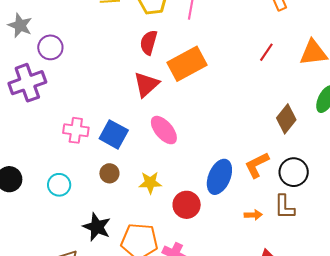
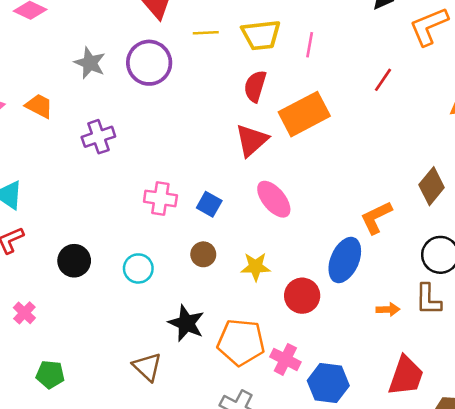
purple circle: (50, 47) -> (149, 63), moved, size x1.4
red line: (266, 52) -> (383, 80), moved
purple cross: (27, 83) -> (98, 137), size x0.7
blue square: (114, 134) -> (209, 204), size x0.7
orange L-shape: (257, 165) -> (376, 217), moved

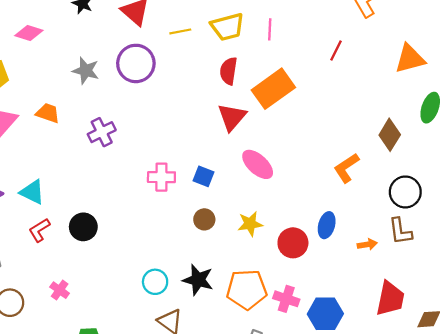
blue ellipse: (345, 260) -> (327, 225), moved, size x0.7
black circle: (74, 261) -> (83, 227), moved
cyan circle: (138, 268) -> (155, 282), moved

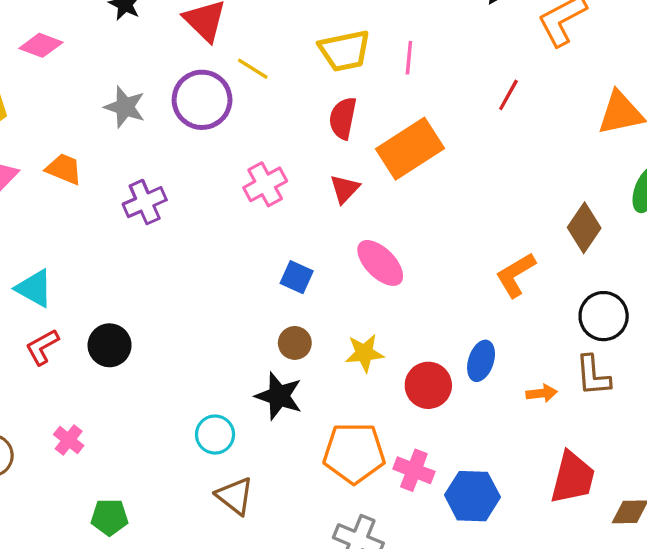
yellow line: (180, 31) -> (253, 69), moved, turned 40
red triangle: (232, 117) -> (345, 189), size x0.7
pink cross: (161, 177) -> (265, 184), moved, turned -32
black star: (198, 280) -> (279, 396), moved

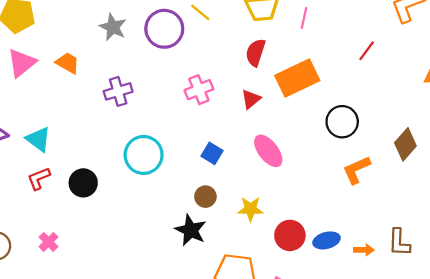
black circle: (604, 316) -> (342, 122), moved
blue ellipse: (481, 361) -> (327, 240), moved, turned 50
cyan circle: (215, 435) -> (144, 155), moved, size x1.5

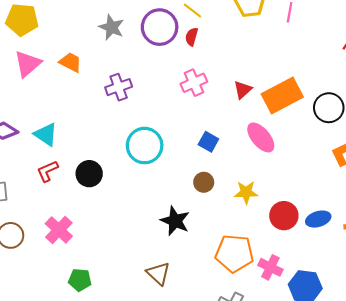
red semicircle: (255, 52) -> (192, 37), moved, size x0.7
orange rectangle: (297, 78) -> (282, 95), moved
black star: (191, 230) -> (175, 221), moved
pink cross: (49, 242) -> (59, 230), size x1.5

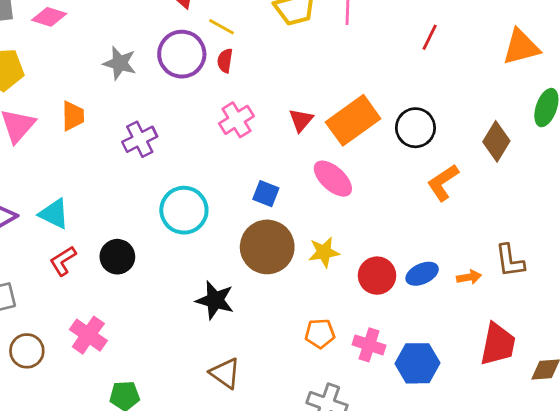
orange trapezoid: (70, 62) -> (73, 116), turned 70
brown circle: (204, 182) -> (267, 247), size x2.0
black star: (175, 221) -> (215, 300), moved
orange pentagon: (234, 253) -> (320, 333), size x0.6

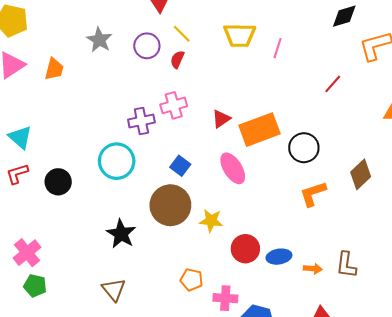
purple circle: (182, 54) -> (147, 46), size x0.7
purple cross: (140, 139) -> (141, 121), moved
pink cross: (88, 335) -> (27, 253), moved
pink cross: (369, 345) -> (225, 298), turned -30

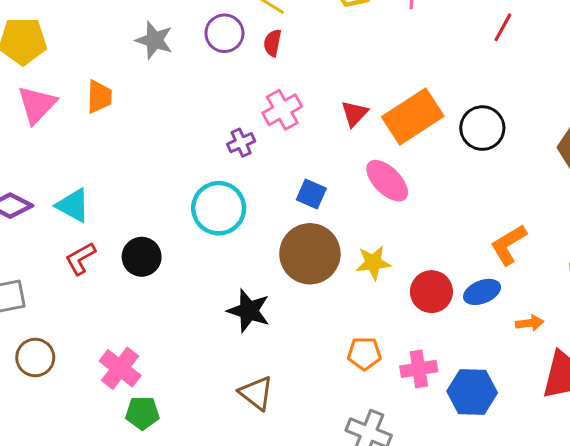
purple cross: (141, 121) -> (241, 143), size x0.7
orange L-shape: (313, 194) -> (509, 245), moved
orange arrow: (313, 269) -> (530, 323), moved

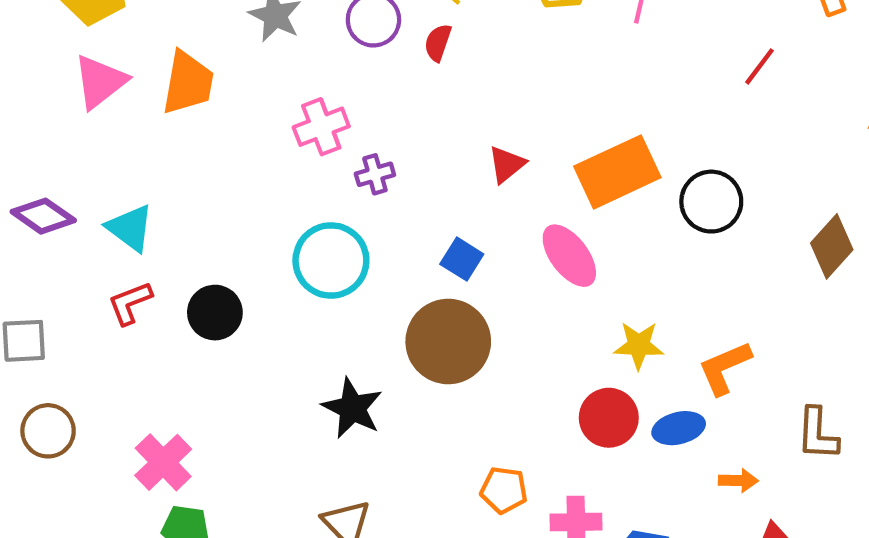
orange trapezoid: (99, 97) -> (188, 83), size x1.4
pink cross: (282, 110) -> (321, 127), moved
red triangle: (354, 114) -> (507, 164), moved
yellow star: (373, 263) -> (639, 345), moved

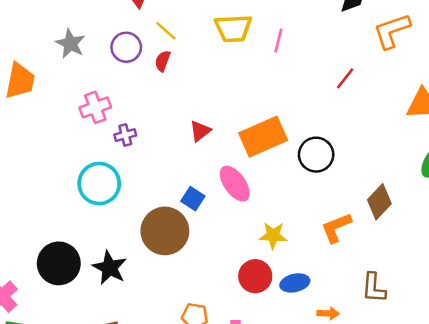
brown diamond: (832, 246) -> (379, 202), moved
blue square: (462, 259) -> (193, 199), moved
black circle: (215, 313) -> (59, 263), moved, size x1.4
orange L-shape: (725, 368) -> (336, 228), moved

